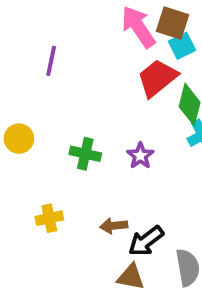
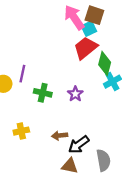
cyan square: (182, 46) -> (89, 29), moved
purple line: (51, 61) -> (22, 74), moved

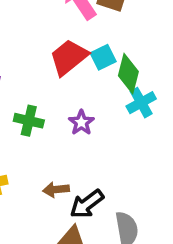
cyan square: (89, 29) -> (103, 57), moved
red trapezoid: (85, 48) -> (69, 57), moved

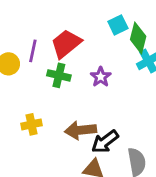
red trapezoid: (69, 57) -> (66, 44), moved
brown arrow: (56, 190) -> (80, 130), size x1.5

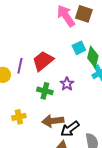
green cross: (59, 75) -> (45, 91), moved

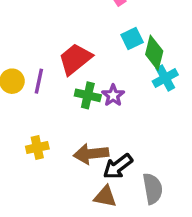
purple line: (20, 66) -> (39, 81), moved
green cross: (45, 91) -> (88, 95), moved

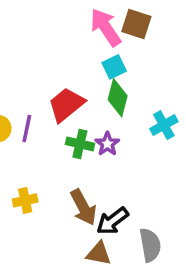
cyan square: (132, 38) -> (114, 67), moved
green diamond: (154, 53) -> (118, 98), moved
brown arrow: (91, 154) -> (83, 207), turned -112

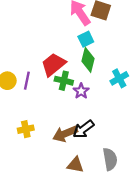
green cross: (80, 144) -> (64, 81), moved
brown arrow: (83, 207) -> (65, 134), turned 95
black arrow: (112, 221) -> (83, 129), moved

